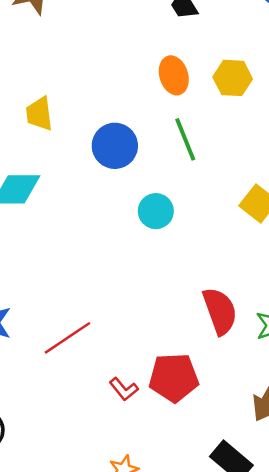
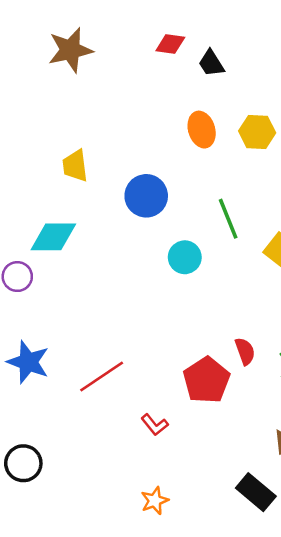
green line: (185, 139) -> (228, 219), moved
red semicircle: (220, 311) -> (245, 351), size x0.6
red pentagon: (174, 378) -> (206, 380), moved, turned -30

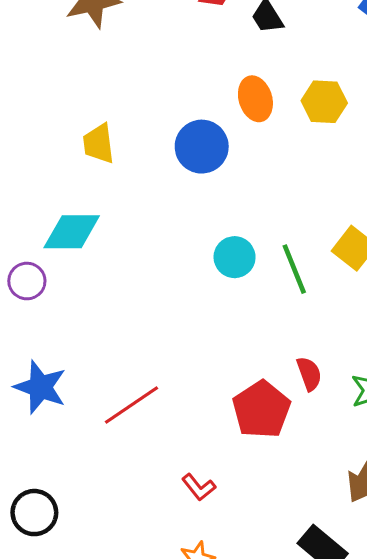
blue circle: (146, 196) -> (202, 147), moved
green line: (228, 219) -> (294, 269), moved
red L-shape: (155, 425) -> (199, 487), moved

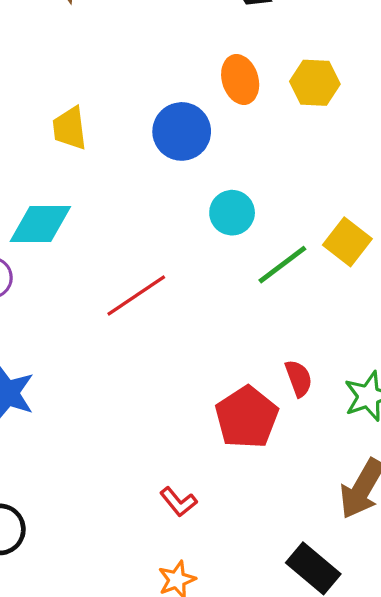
cyan circle: (235, 257) -> (232, 213), moved
green line: (294, 269) -> (282, 265), turned 75
red line: (131, 405) -> (136, 296), moved

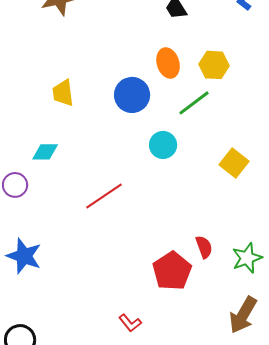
cyan diamond: (40, 224) -> (45, 152), size x0.7
green line: (282, 265) -> (194, 103), moved

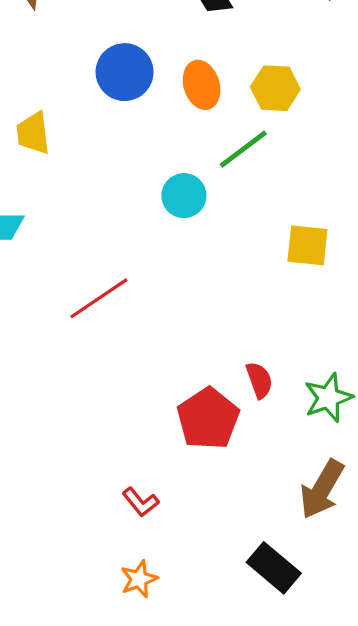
blue circle: (132, 95) -> (125, 72), moved
cyan circle: (163, 145) -> (184, 196), moved
yellow square: (234, 163) -> (307, 245), turned -32

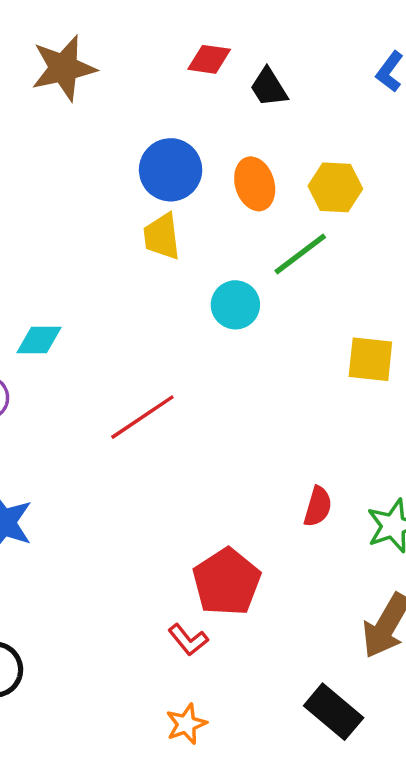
yellow trapezoid: (33, 133) -> (162, 236), moved
red semicircle: (259, 380) -> (318, 507), turned 36
red pentagon: (208, 419) -> (227, 582), moved

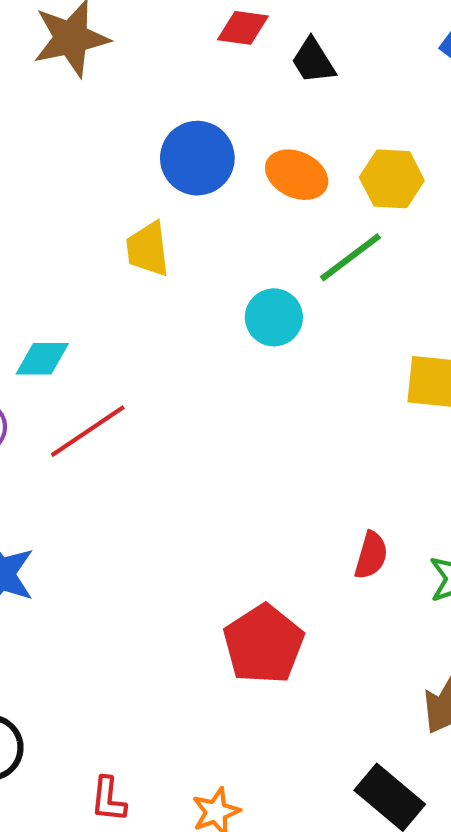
orange ellipse: (255, 184) -> (297, 175), turned -48
yellow trapezoid: (162, 236) -> (148, 249), moved
red line: (142, 417) -> (88, 431), moved
red L-shape: (188, 640) -> (108, 799), moved, turned 45

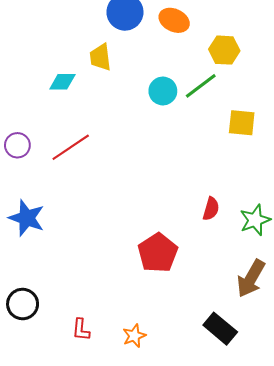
yellow hexagon: (392, 179) -> (224, 50), moved
green line: (350, 257) -> (201, 86), moved
cyan diamond: (42, 359) -> (62, 82), moved

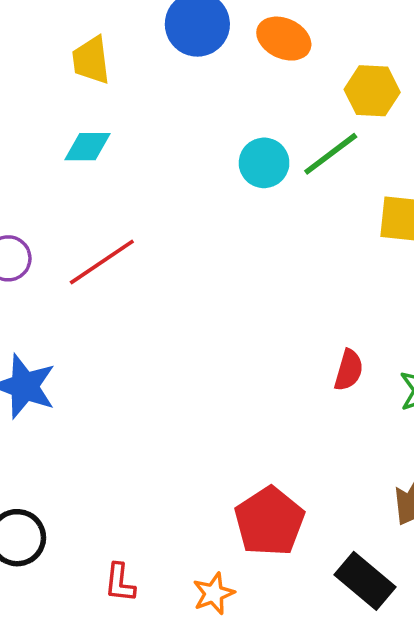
yellow trapezoid: (100, 57) -> (91, 60), moved
red pentagon: (158, 253) -> (269, 521), moved

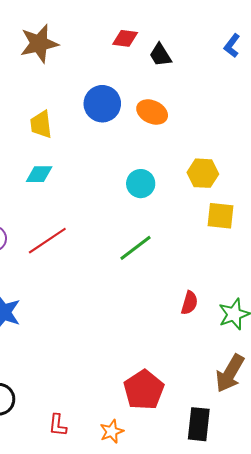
yellow hexagon: (372, 91) -> (203, 173), moved
green line: (331, 154) -> (135, 248), moved
black rectangle: (365, 581) -> (199, 424), turned 56

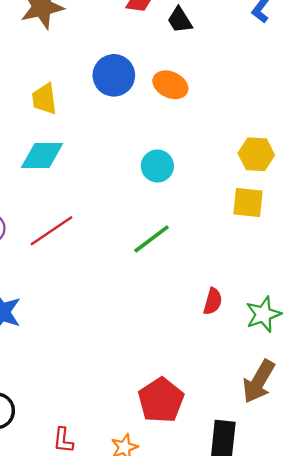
yellow hexagon: (203, 173) -> (256, 154), moved
cyan diamond: (39, 174) -> (42, 155), size x1.4

